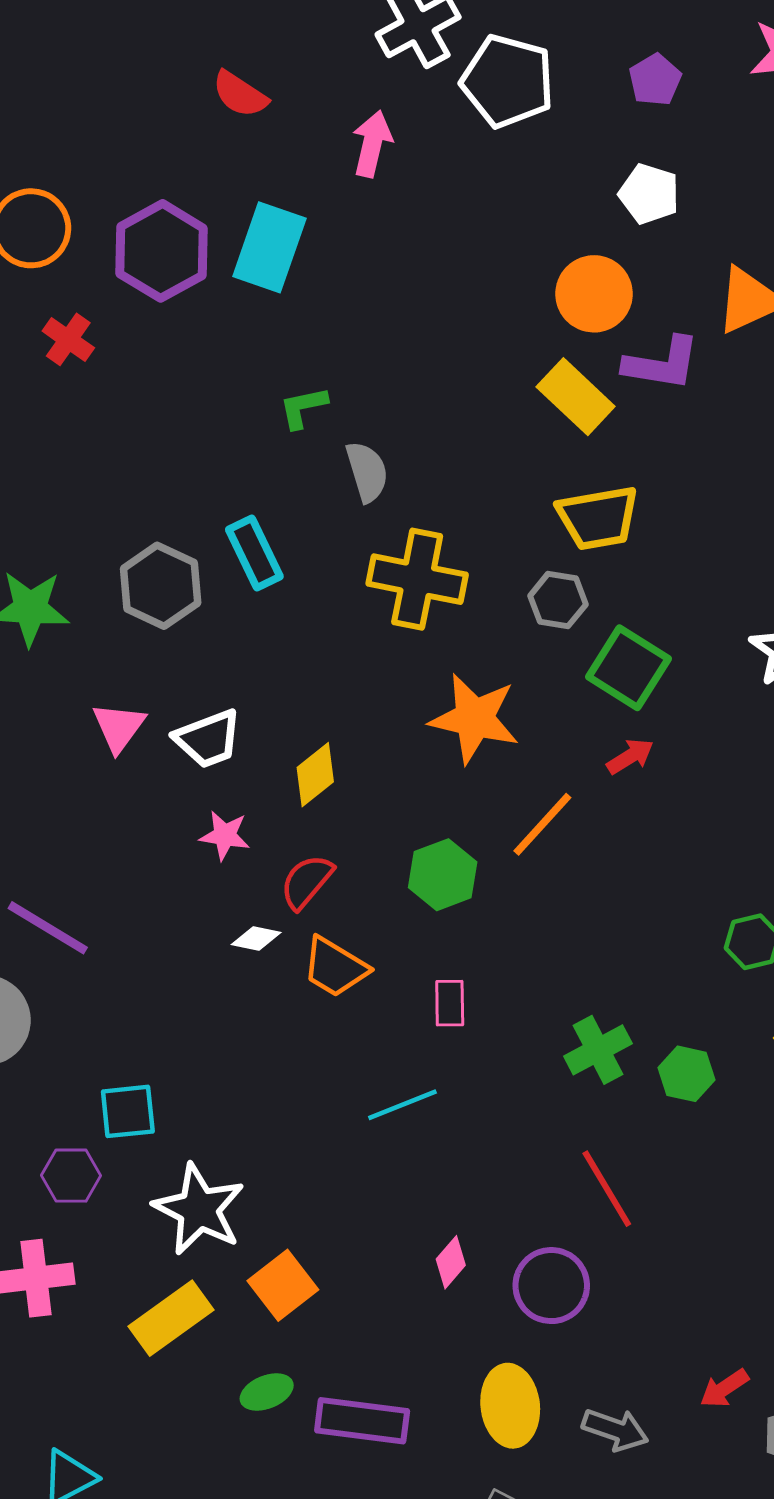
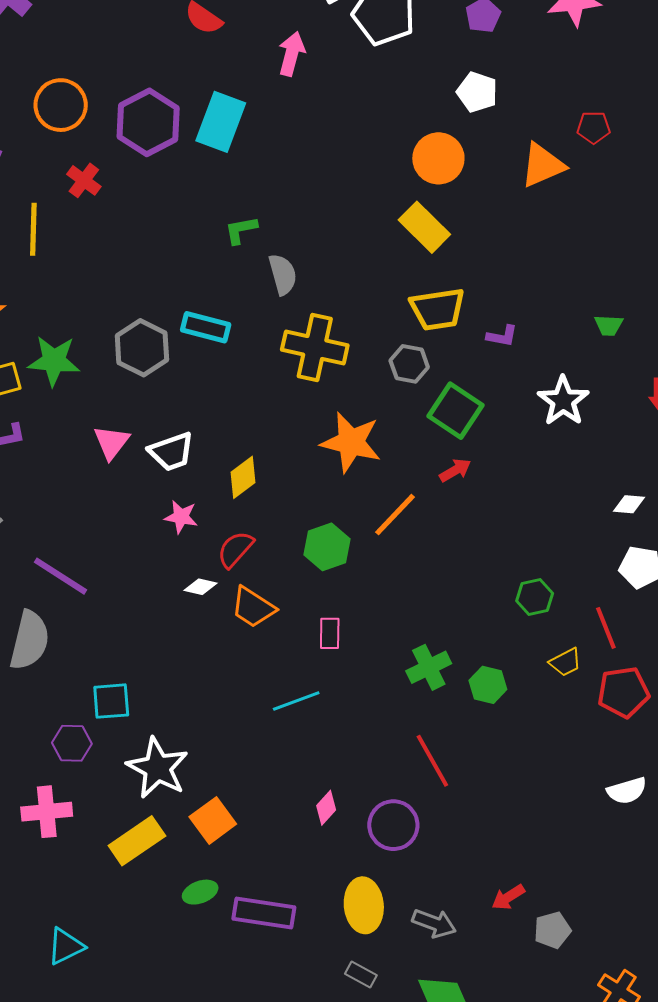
purple L-shape: (662, 364) -> (502, 336), moved, size x0.6
cyan rectangle: (254, 553) -> (206, 327), turned -51

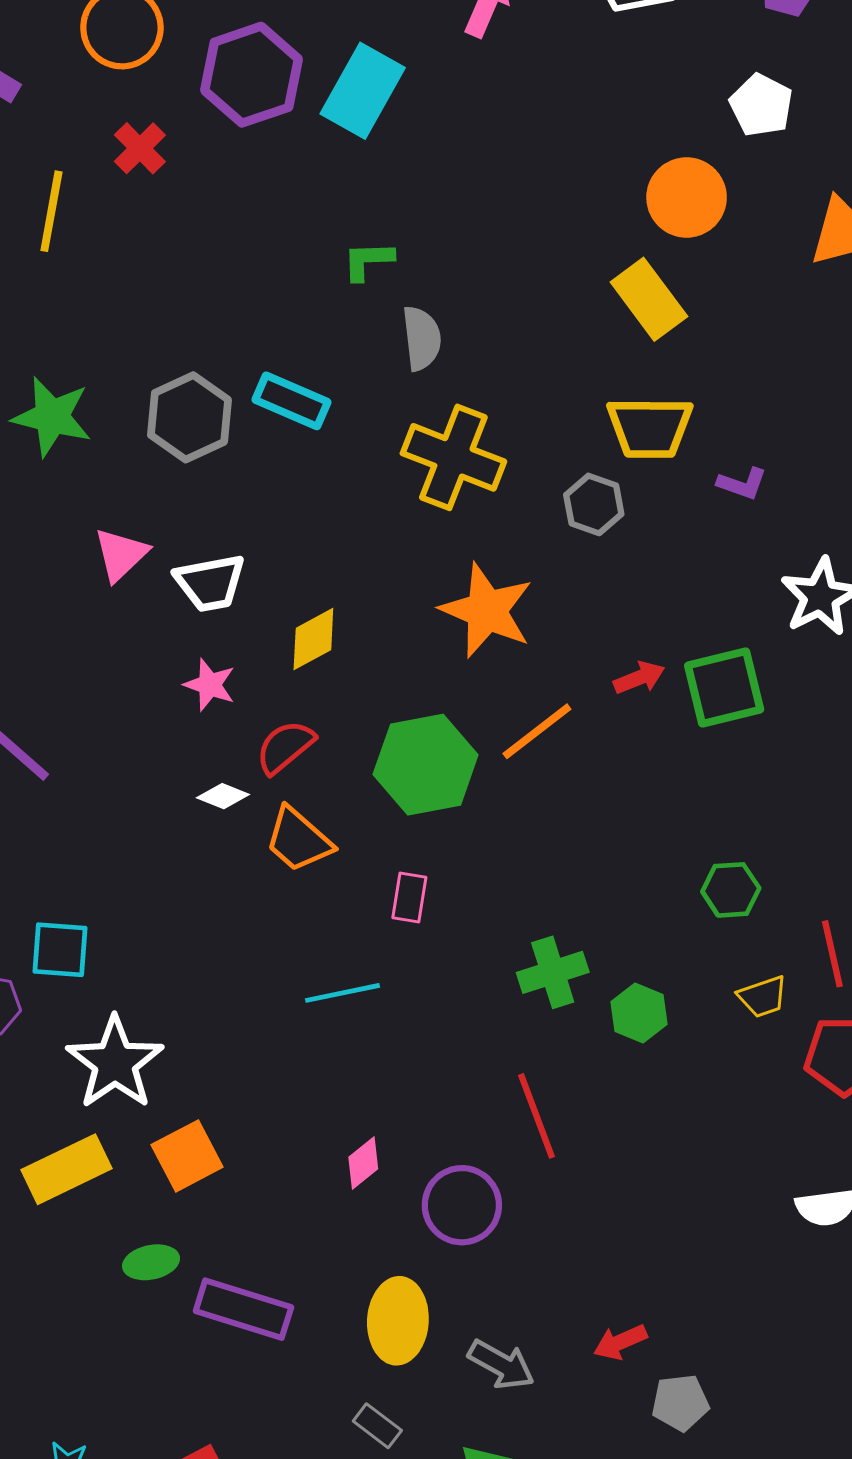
green square: (455, 411) -> (724, 687), moved, turned 34
green hexagon: (327, 547) -> (426, 765), size x1.4

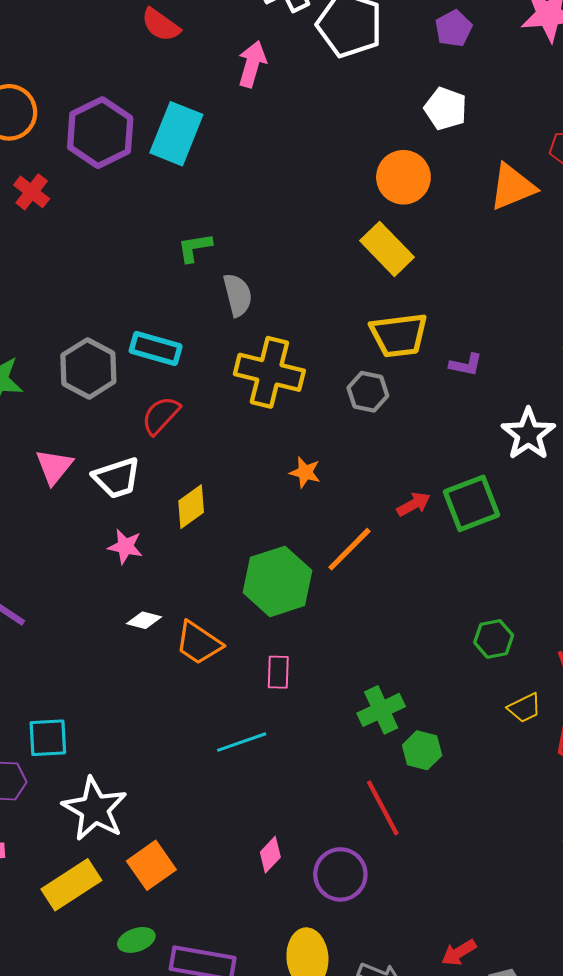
orange star: (487, 611) -> (305, 472), size x0.5
red semicircle: (285, 747) -> (161, 415), moved
green hexagon: (639, 1013) -> (422, 750), moved

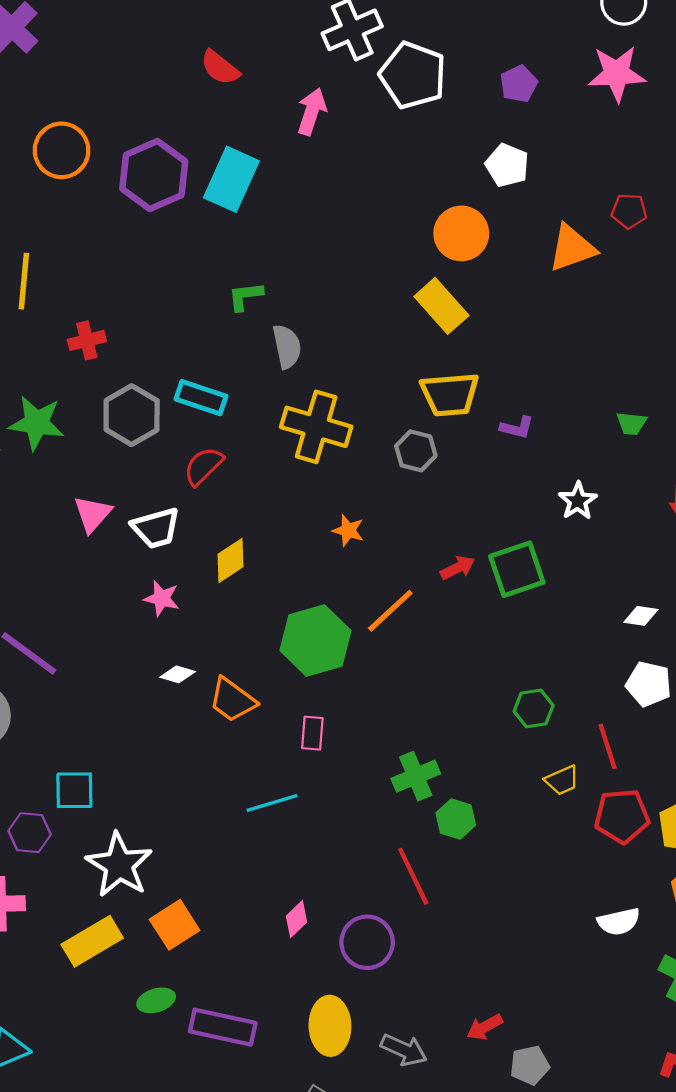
red cross: (32, 192) -> (87, 340), moved, turned 36
white star: (528, 434) -> (578, 501), size x0.7

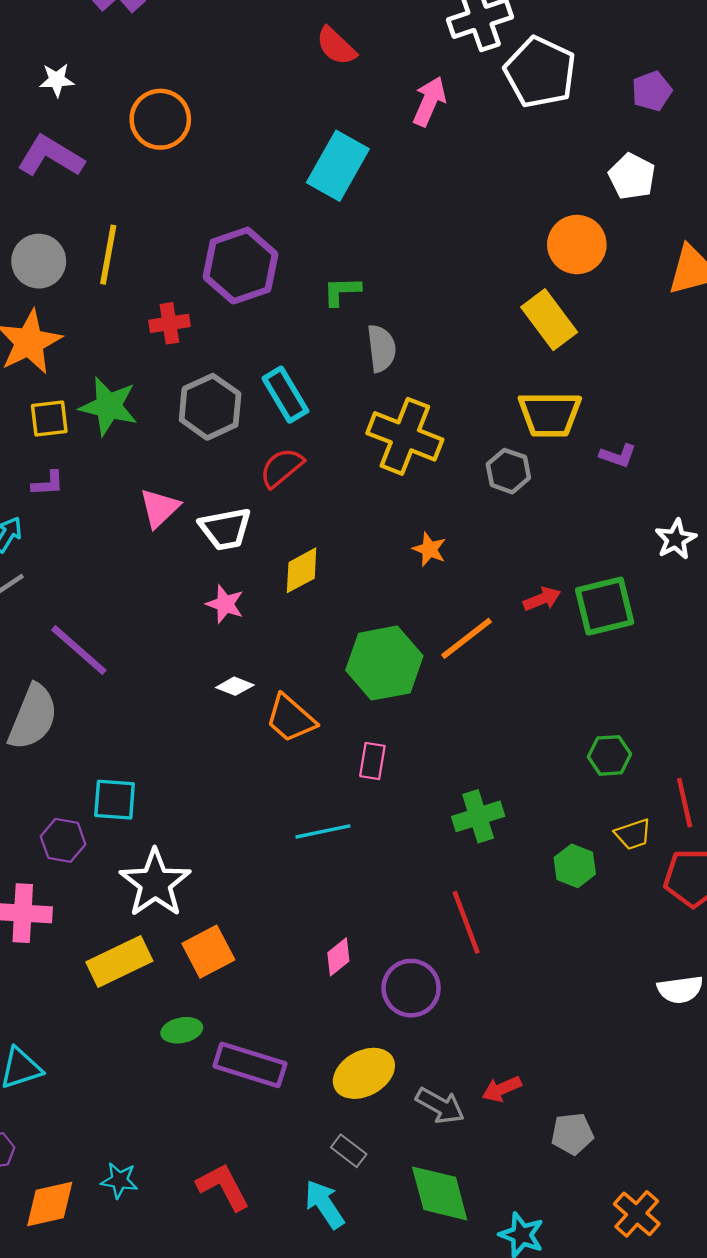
purple hexagon: (154, 175) -> (240, 266), moved
cyan rectangle: (201, 398) -> (285, 395), turned 36
green hexagon: (456, 819) -> (575, 866), moved
yellow ellipse: (330, 1026) -> (364, 1073), turned 58
red arrow: (485, 1027) -> (502, 1089), moved

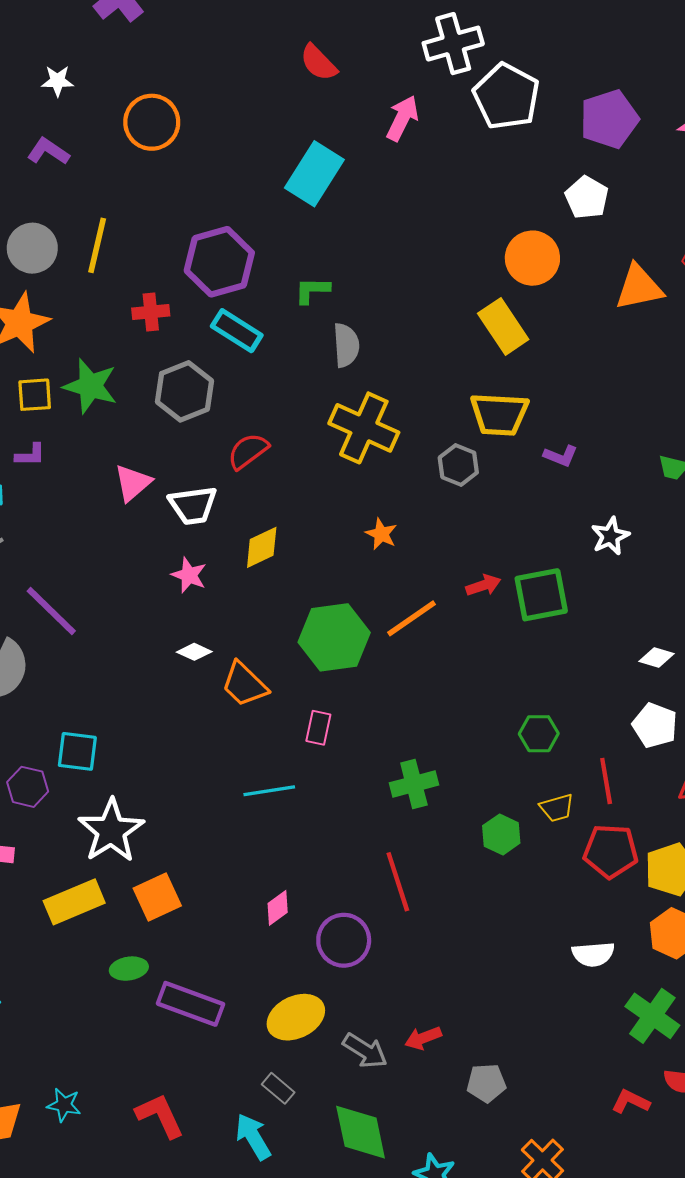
purple pentagon: (652, 91) -> (609, 119), size x1.6
purple L-shape: (51, 156) -> (48, 151), size x0.7
cyan rectangle: (285, 395) -> (237, 331), moved, turned -30

